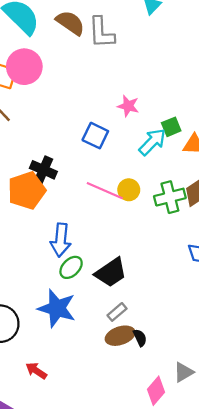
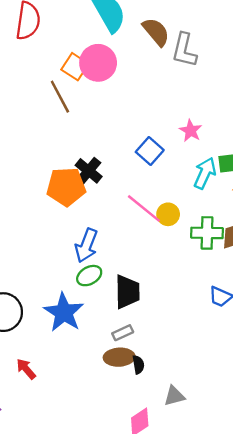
cyan arrow: (152, 142) -> (205, 173), turned -36
black trapezoid: (111, 273) -> (127, 292), turned -72
gray triangle: (183, 372) -> (174, 396), moved

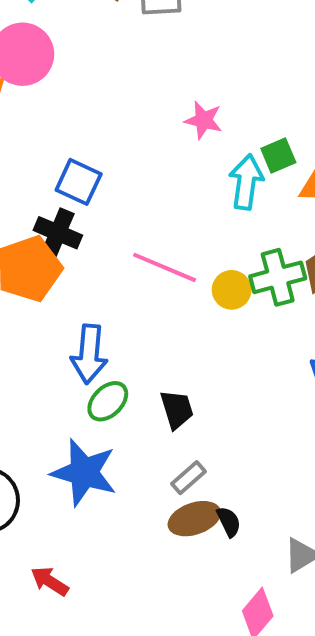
blue square: (150, 151) -> (79, 182), moved
yellow circle: (168, 214) -> (232, 290), moved
black trapezoid: (127, 292) -> (177, 409), size x0.7

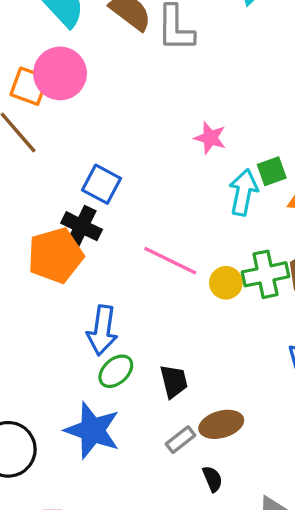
brown ellipse: (194, 519) -> (221, 424), moved

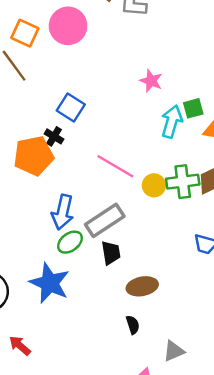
pink circle: (60, 73) -> (68, 26), moved
black cross: (82, 226) -> (54, 136), size x0.7
gray rectangle: (181, 440) -> (105, 220), moved, size x1.8

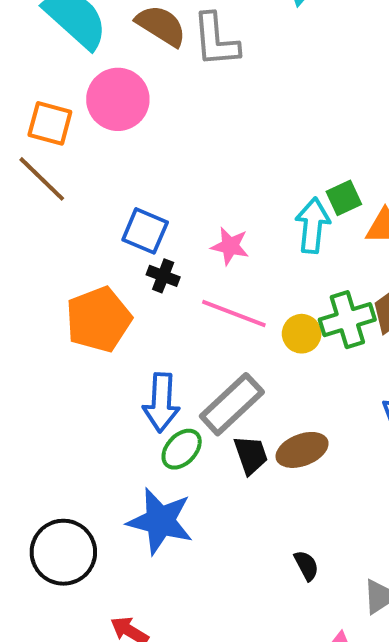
pink star: (151, 81) -> (230, 246), moved
black cross: (54, 136) -> (163, 276), moved
brown ellipse: (142, 286) -> (302, 450), moved

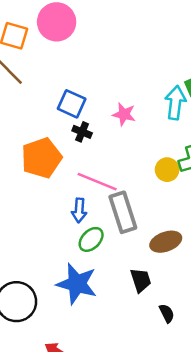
pink line: (234, 314) -> (97, 182), moved
blue arrow: (161, 403) -> (79, 210), size x0.7
gray rectangle: (232, 404) -> (123, 212), turned -66
black trapezoid: (251, 455) -> (141, 280), moved

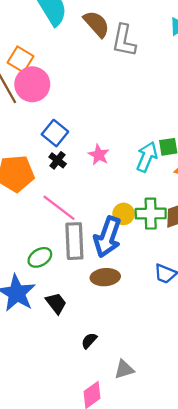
pink circle: (57, 22) -> (32, 84), moved
blue arrow: (79, 210) -> (107, 237), moved, size x1.8
black trapezoid: (141, 280) -> (56, 303), moved, turned -35
black semicircle: (167, 313) -> (89, 341), turned -126

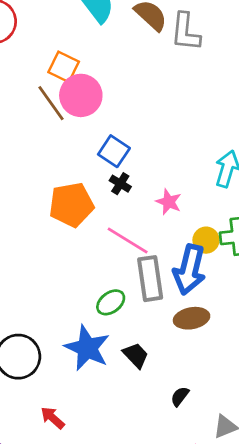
pink star: (99, 155) -> (169, 202), moved

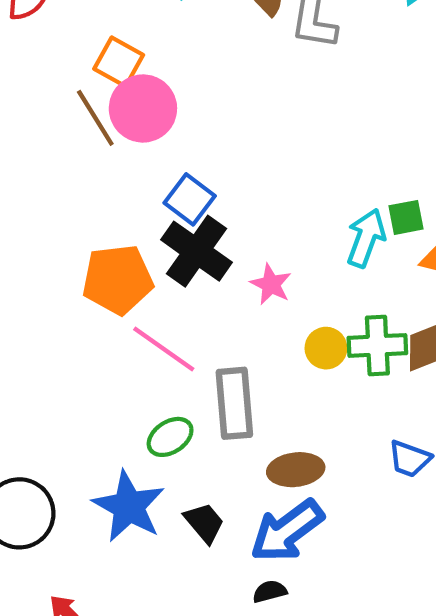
black cross: (120, 184) -> (197, 251), size x2.0
pink line: (128, 240) -> (164, 349), moved
blue arrow: (189, 270) -> (287, 531), moved, turned 36
black semicircle: (180, 396) -> (270, 591), turned 35

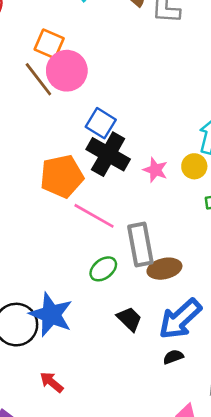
yellow circle: (326, 348) -> (194, 166), moved
brown ellipse: (296, 470) -> (164, 269), moved
blue star: (129, 506) -> (51, 315), moved

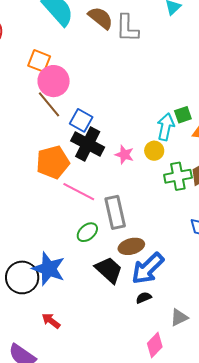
brown line: (38, 79) -> (49, 104), moved
brown ellipse: (164, 269) -> (131, 246), moved
black trapezoid: (129, 319) -> (109, 270), size x1.4

